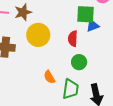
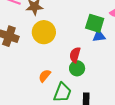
red semicircle: (73, 39) -> (75, 55), moved
orange semicircle: (49, 77) -> (45, 76), turned 56

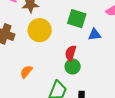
green square: (95, 23) -> (77, 19), moved
orange semicircle: (45, 76) -> (26, 72), moved

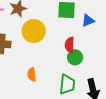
orange semicircle: (26, 72) -> (32, 75), turned -32

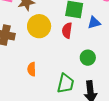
red semicircle: (70, 45) -> (67, 30), moved
green circle: (75, 57) -> (88, 58), moved

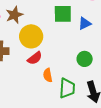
red semicircle: (67, 30) -> (35, 58), moved, turned -126
orange semicircle: (32, 69) -> (48, 75), moved

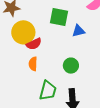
red semicircle: (35, 58) -> (34, 44), moved
orange semicircle: (48, 75) -> (33, 64), moved

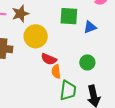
red semicircle: (34, 44) -> (49, 59), moved, turned 56
orange semicircle: (33, 64) -> (56, 72), moved

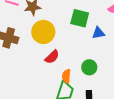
red semicircle: (49, 59) -> (52, 57), turned -77
orange semicircle: (56, 72) -> (66, 76), moved

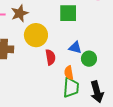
blue triangle: (98, 33) -> (75, 48), moved, turned 40
red semicircle: (52, 57) -> (50, 57), turned -42

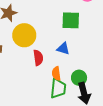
green square: (68, 13) -> (71, 20), moved
green circle: (89, 59) -> (79, 78), moved

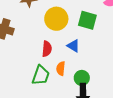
yellow circle: (24, 35) -> (56, 19), moved
green trapezoid: (58, 88) -> (41, 75), moved

